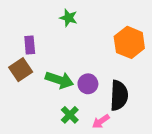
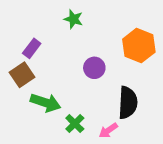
purple rectangle: (30, 45) -> (32, 48), turned 42
green arrow: (59, 80) -> (46, 103), moved
purple circle: (88, 84) -> (94, 68), moved

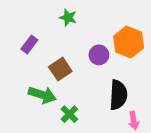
purple circle: (94, 68) -> (99, 55), moved
brown square: (22, 75) -> (60, 69), moved
pink arrow: (108, 130) -> (134, 121), moved, turned -66

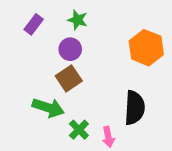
purple rectangle: (29, 45) -> (34, 24), moved
purple circle: (99, 55) -> (70, 49), moved
pink arrow: (134, 121) -> (108, 137), moved

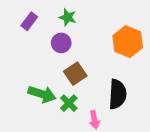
brown square: (69, 78) -> (75, 74), moved
green cross: (79, 130) -> (69, 103), moved

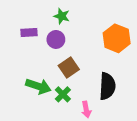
purple rectangle: (29, 21) -> (29, 32), moved, turned 49

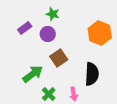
purple rectangle: (29, 32) -> (25, 28), turned -32
green arrow: (38, 86) -> (33, 74), turned -55
green cross: (63, 94) -> (49, 94), moved

